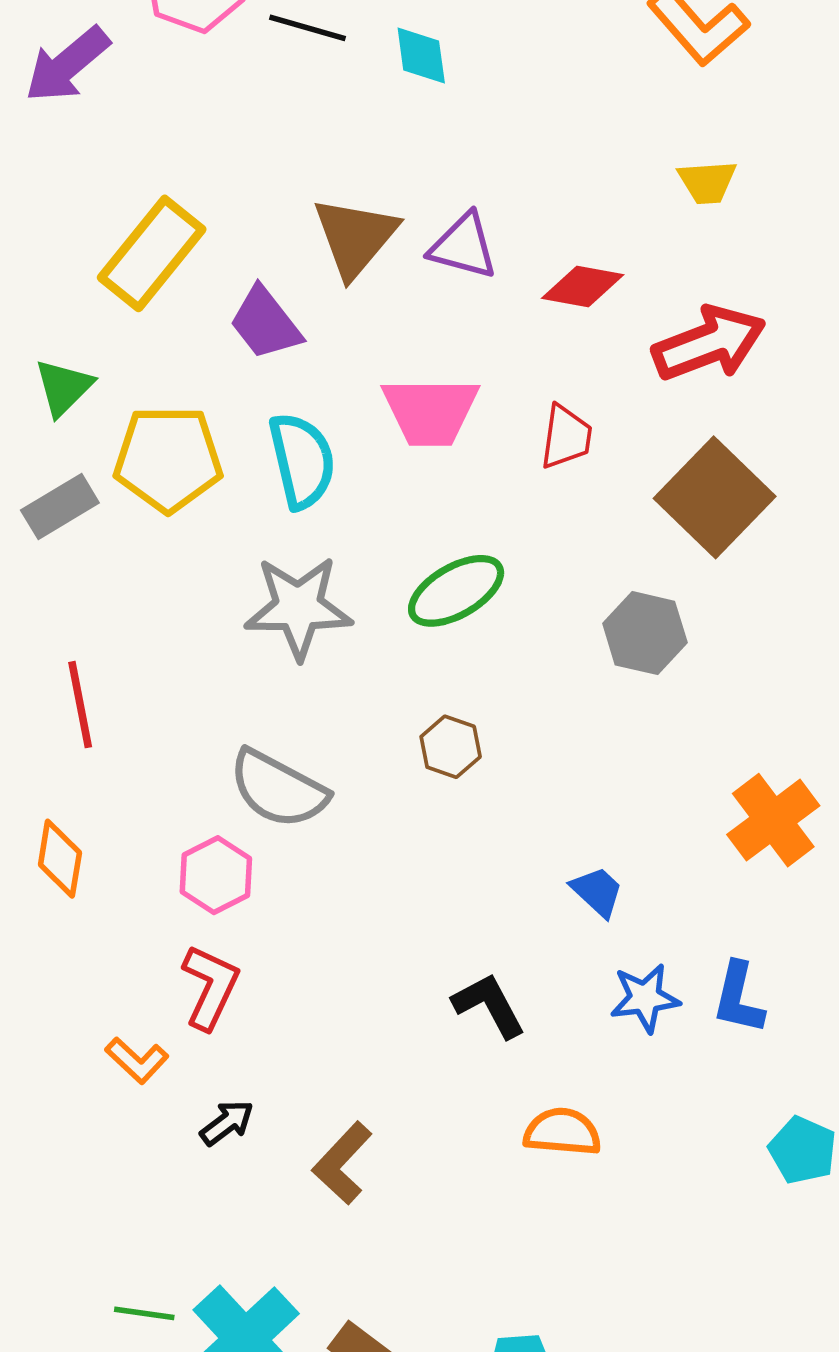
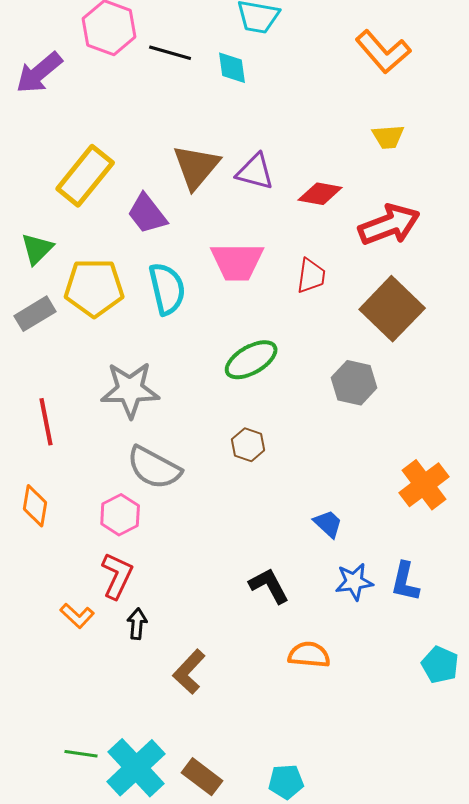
gray star: (298, 607) -> (130, 390), moved
black arrow: (227, 1123) -> (137, 624), moved, turned -48

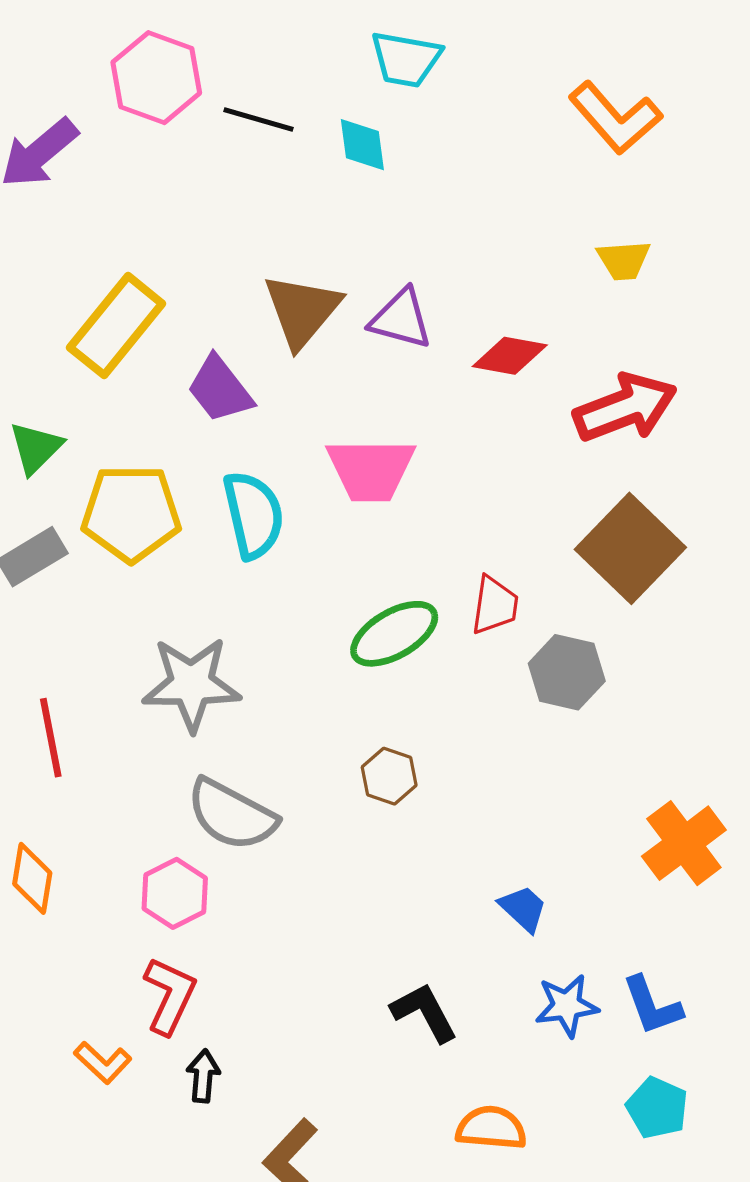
red trapezoid: (311, 276) -> (495, 605), moved
blue L-shape: (405, 582) -> (652, 1006), turned -33
cyan pentagon: (440, 665) -> (657, 1108), moved

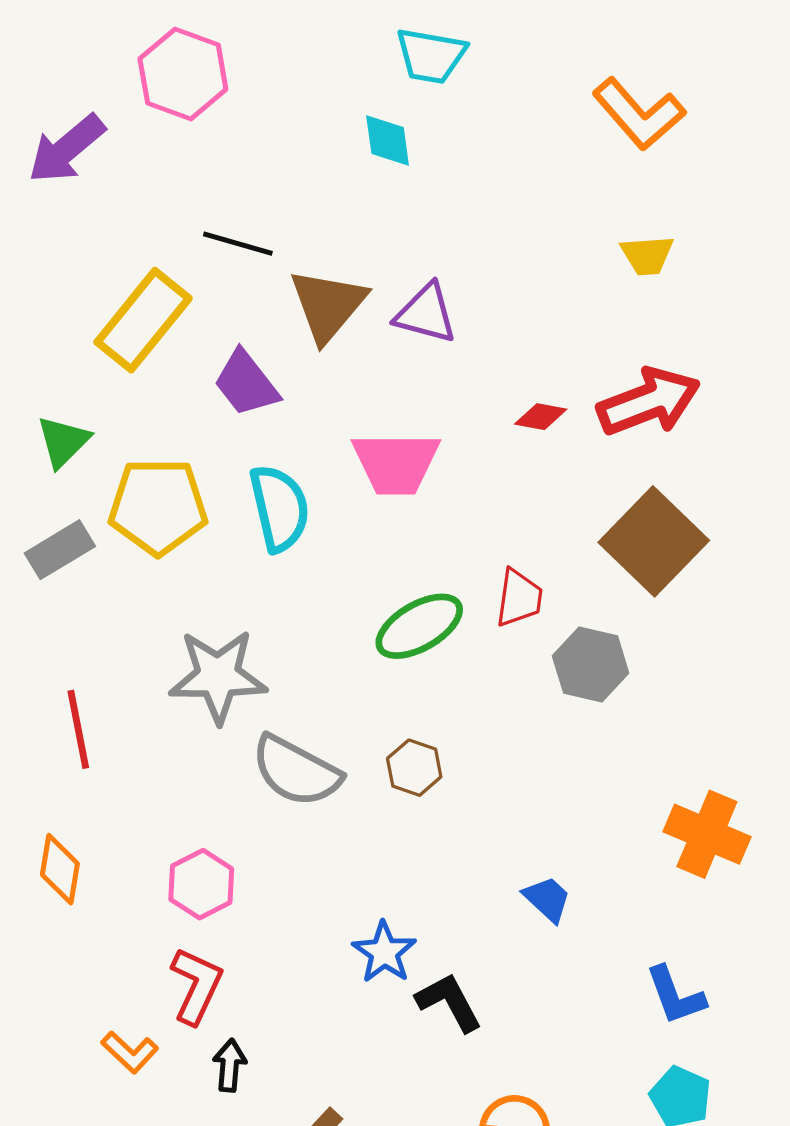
black line: (258, 120) -> (238, 244), moved
red diamond: (510, 356) -> (541, 417), moved, size x0.7
gray semicircle: (232, 815) -> (296, 771), moved
orange cross: (684, 843) -> (707, 834), turned -30
blue star: (567, 1006) -> (384, 952), moved, turned -30

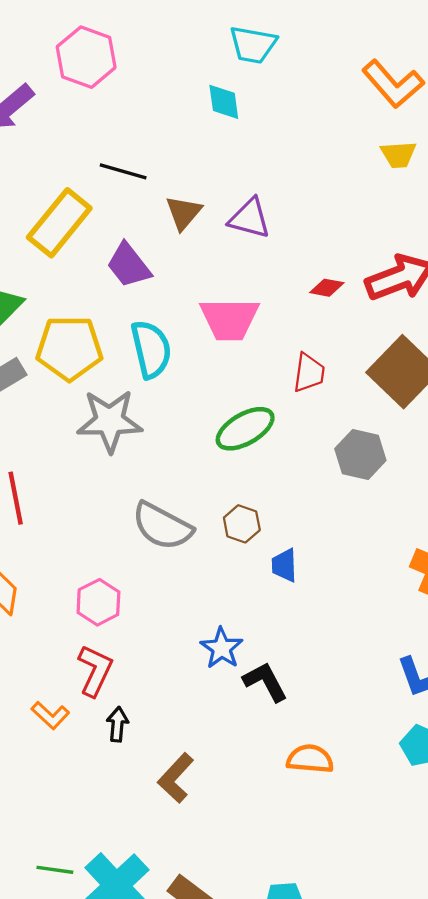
yellow trapezoid: (647, 255) -> (398, 154), moved
brown triangle: (328, 305) -> (184, 213), size x0.7
red trapezoid: (519, 598) -> (309, 373), moved
gray star: (218, 676) -> (110, 421), moved
blue trapezoid: (547, 899) -> (284, 565), moved, turned -135

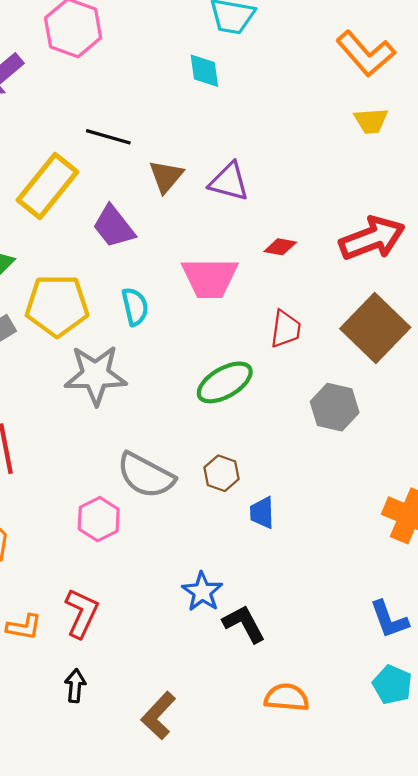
red diamond: (327, 288) -> (280, 247), moved
cyan semicircle: (151, 349) -> (135, 307), size x0.7
pink hexagon: (98, 602) -> (99, 519), moved
orange L-shape: (50, 715) -> (24, 627), moved, turned -33
black arrow: (118, 724) -> (75, 686), moved

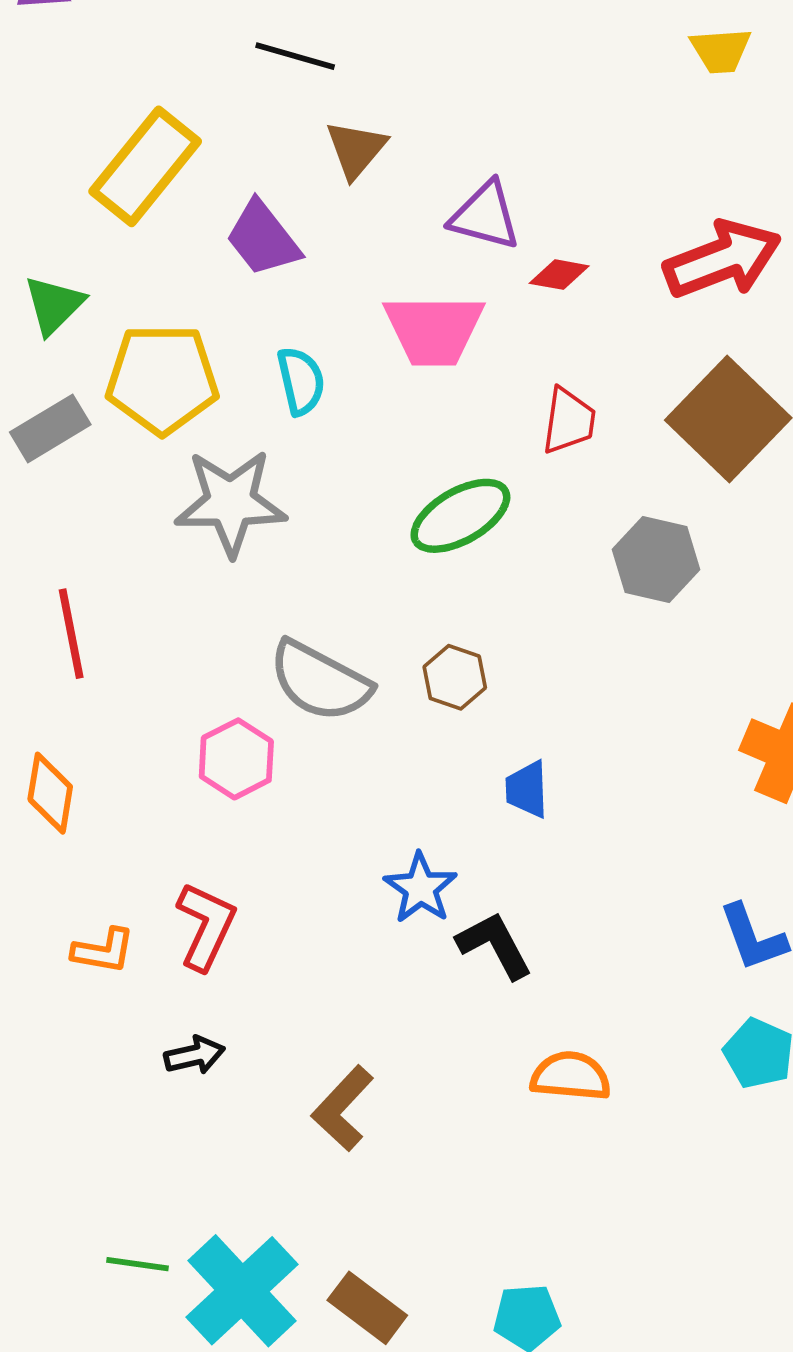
black line: (108, 137) -> (295, 56), moved
purple triangle: (229, 182) -> (485, 216), moved
blue trapezoid: (262, 513) -> (527, 789), moved
black arrow: (75, 686) -> (195, 1055), turned 72

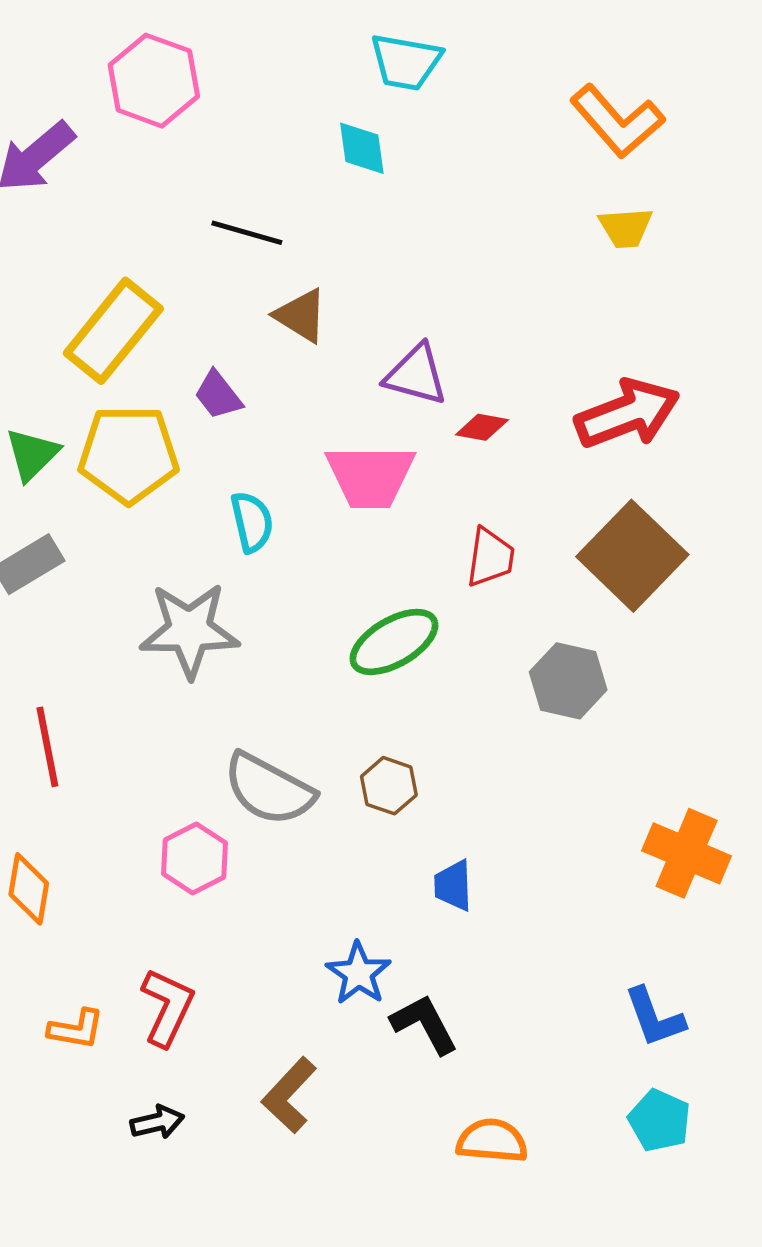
brown triangle: (356, 149) -> (301, 316), turned -38
purple trapezoid: (263, 239) -> (218, 395), size x0.7
yellow pentagon: (162, 379) -> (129, 454), moved
brown L-shape: (343, 1108) -> (289, 1095), moved

